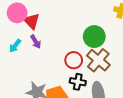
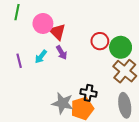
red circle: (74, 60) -> (100, 41), moved
black cross: (78, 82) -> (88, 93), moved

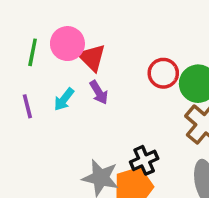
green line: (17, 12) -> (33, 52), moved
black cross: (88, 93) -> (144, 160), turned -35

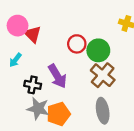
purple arrow: (99, 92) -> (57, 76), moved, size x1.6
black cross: (144, 160) -> (33, 85), moved, turned 35

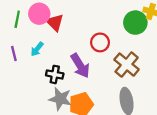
red circle: (77, 44) -> (100, 42), moved
green circle: (98, 50) -> (135, 23), moved

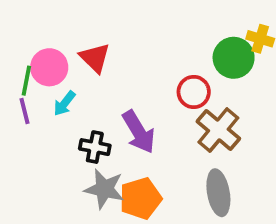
pink circle: (39, 14) -> (49, 67), moved
green line: (17, 19) -> (26, 81), moved
red circle: (100, 42) -> (194, 92), moved

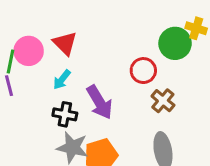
cyan arrow: (64, 103) -> (62, 80), moved
brown cross: (218, 130) -> (163, 101), size x0.7

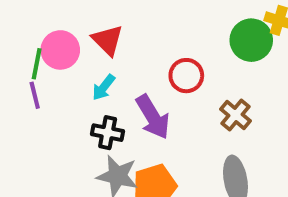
red circle: (143, 71) -> (186, 76), moved

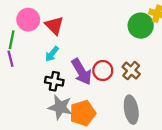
pink circle: (60, 50) -> (28, 20), moved
red circle: (186, 76) -> (103, 71), moved

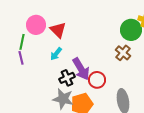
red circle: (103, 71) -> (97, 80), moved
brown cross: (131, 71) -> (123, 53), moved
black cross: (54, 81) -> (67, 78), moved, turned -35

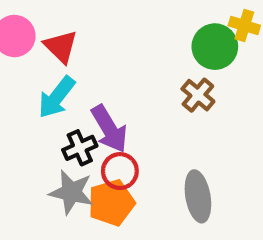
cyan arrow: (56, 54) -> (57, 97), size x1.5
red circle: (97, 80) -> (120, 171), moved

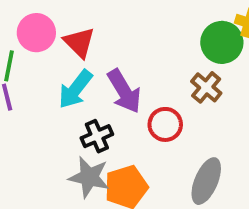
purple arrow: (109, 129) -> (124, 91), moved
red circle: (120, 171) -> (165, 124), moved
gray ellipse: (198, 196) -> (206, 181), turned 33

